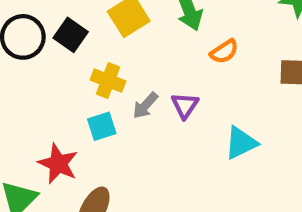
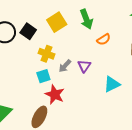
red star: (58, 164) -> (55, 94), moved

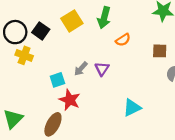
green arrow: (86, 19) -> (104, 18), turned 36
yellow cross: (47, 54) -> (24, 55), moved
cyan triangle: (112, 84) -> (132, 108), moved

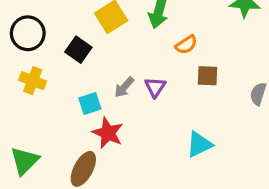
black square: (41, 31) -> (78, 50), moved
brown square: (160, 51) -> (208, 76), moved
yellow cross: (24, 55) -> (33, 81), moved

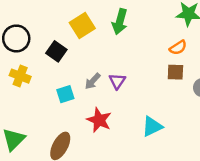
orange semicircle: (186, 45) -> (178, 48), moved
brown square: (208, 76) -> (175, 72), moved
red star: (108, 133) -> (99, 120), moved

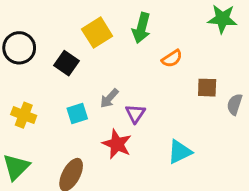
orange semicircle: (178, 48) -> (172, 59), moved
yellow cross: (20, 76) -> (24, 115), moved
purple triangle: (117, 81) -> (135, 114), moved

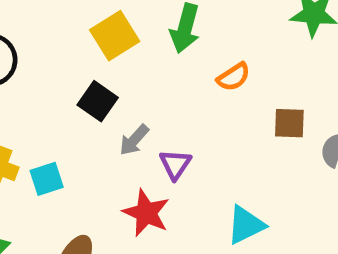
black square: (67, 63) -> (98, 101), moved
cyan square: (77, 114) -> (47, 179), moved

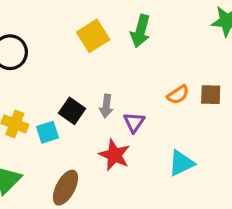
orange semicircle: (234, 77) -> (178, 95), moved
black square: (98, 101) -> (72, 111), moved
gray arrow: (134, 140) -> (106, 106), turned -35

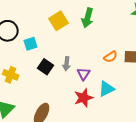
cyan square: (48, 132) -> (31, 44), moved
red star: (114, 155) -> (84, 98), moved, turned 30
cyan triangle: (181, 163) -> (107, 89), moved

